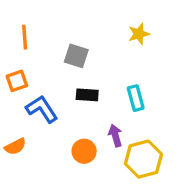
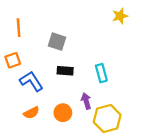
yellow star: (139, 34) -> (120, 16), moved
orange semicircle: (15, 147) -> (31, 113), moved

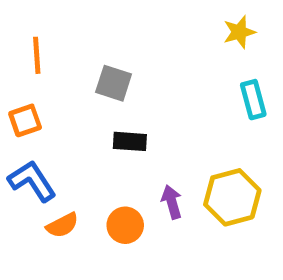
cyan rectangle: (101, 73) -> (253, 100), moved
blue L-shape: (31, 81) -> (32, 181), moved
yellow hexagon: (107, 119) -> (232, 197), moved

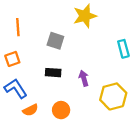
yellow star: (239, 32) -> (85, 16), moved, size x1.5
black rectangle: (130, 141) -> (53, 73), moved
purple arrow: (172, 202) -> (84, 78), moved

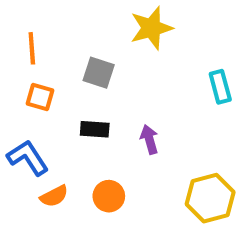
orange square: (12, 59) -> (40, 97), moved, turned 35
yellow hexagon: (113, 96) -> (210, 198), moved

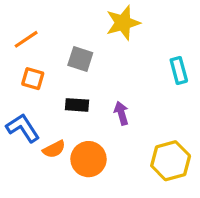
orange line: (32, 48) -> (26, 39), turned 60
orange semicircle: (54, 196) -> (54, 149), moved
orange circle: (109, 196) -> (89, 159), size x1.4

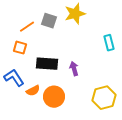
orange line: (26, 39) -> (27, 27), moved
gray square: (80, 59) -> (49, 21), moved
black rectangle: (77, 105) -> (47, 64), size x1.5

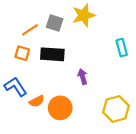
black rectangle: (47, 64) -> (52, 54), moved

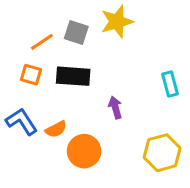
cyan rectangle: (122, 48) -> (170, 84), moved
orange semicircle: (37, 101) -> (56, 129), moved

